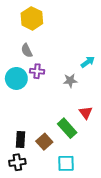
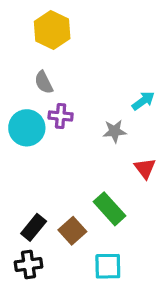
red triangle: (86, 113) -> (145, 168), moved
black rectangle: (20, 140) -> (34, 227), turned 35

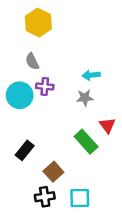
cyan arrow: (143, 101) -> (91, 75), moved, turned -150
green rectangle: (109, 209) -> (86, 142), moved
black rectangle: (34, 227) -> (25, 150), moved
black cross: (29, 265) -> (45, 197), moved

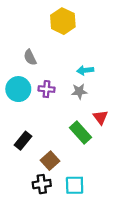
yellow hexagon: (38, 23) -> (63, 21), moved
purple cross: (45, 86) -> (46, 89), moved

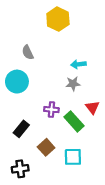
purple cross: (46, 89) -> (51, 110), moved
black cross: (42, 184) -> (20, 169), moved
cyan square: (75, 185) -> (73, 157), moved

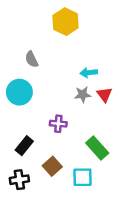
red triangle: (92, 107) -> (104, 95), moved
green rectangle: (74, 121) -> (97, 148), moved
black cross: (20, 169) -> (19, 180), moved

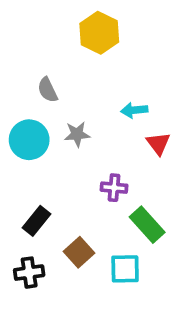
gray star: (83, 95) -> (77, 134), moved
purple cross: (58, 124) -> (114, 188), moved

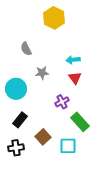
cyan circle: (29, 140) -> (16, 89), moved
red triangle: (158, 143) -> (75, 78), moved
purple cross: (114, 188) -> (62, 102), turned -32

